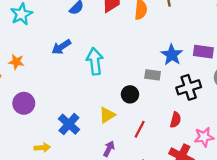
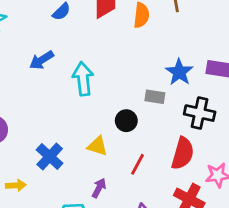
black cross: (189, 87) -> (200, 113), turned 30
yellow triangle: (107, 115) -> (97, 146), turned 48
red semicircle: (176, 120) -> (183, 153), size x1.6

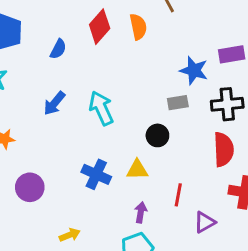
blue cross: (50, 157) -> (96, 174), moved
red line: (138, 164) -> (178, 195), moved
purple arrow: (99, 188) -> (141, 212), moved

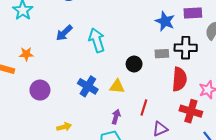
gray rectangle: (178, 103) -> (162, 54), moved

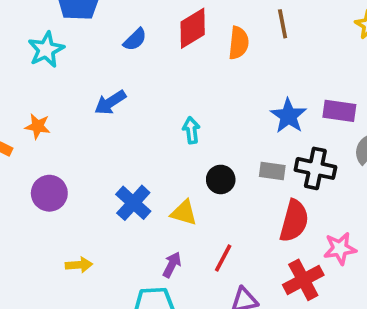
cyan arrow: (97, 40) -> (191, 130), moved, size x0.6
red cross: (191, 111) -> (303, 280), turned 35

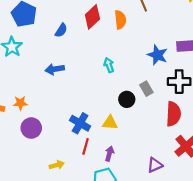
blue arrow: (110, 102) -> (55, 69), turned 36
orange star: (38, 126) -> (20, 103), moved
cyan arrow: (191, 130) -> (109, 65), moved
gray rectangle: (272, 171) -> (146, 89), moved, turned 64
red line: (223, 258) -> (86, 146), moved

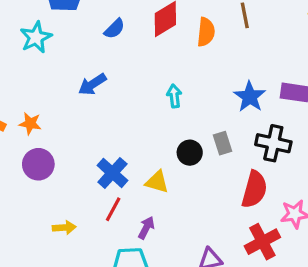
blue arrow: (55, 69) -> (92, 84), turned -36

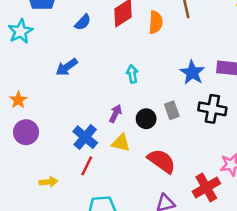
orange star: (30, 123) -> (18, 100), turned 30
red semicircle: (254, 189) -> (162, 161), moved, turned -68
purple arrow: (146, 228) -> (116, 114), moved

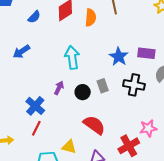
cyan arrow: (132, 74) -> (72, 57), size x1.6
yellow triangle: (121, 143) -> (69, 147), moved

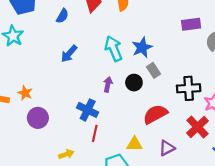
blue arrow: (21, 52) -> (69, 54), moved
blue star: (119, 57) -> (142, 47), moved, turned 30
black cross: (134, 85) -> (189, 88), moved
red semicircle: (94, 125) -> (155, 114), turned -50

